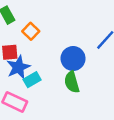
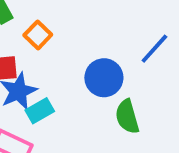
green semicircle: (72, 82) -> (127, 117), moved

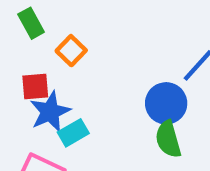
blue circle: (104, 78) -> (166, 103), moved

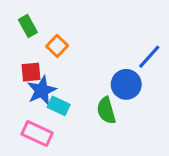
cyan rectangle: (73, 133) -> (59, 106), turned 55
green semicircle: (168, 139) -> (106, 110), moved

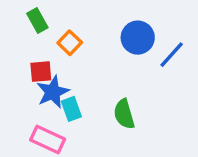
blue circle: (126, 84) -> (138, 38), moved
cyan rectangle: (59, 106) -> (71, 109), turned 45

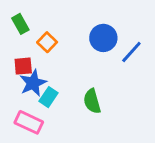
cyan rectangle: (71, 109) -> (48, 97), turned 54

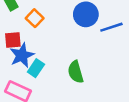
blue line: (131, 52) -> (111, 27), turned 30

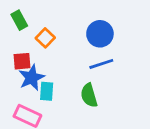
blue line: (111, 27) -> (101, 64), moved
cyan rectangle: (36, 68) -> (47, 91), turned -30

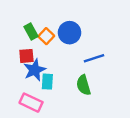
green rectangle: (19, 20) -> (31, 31), moved
blue circle: (100, 34) -> (70, 33), moved

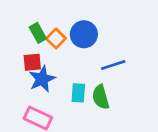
cyan rectangle: (47, 82) -> (78, 93), moved

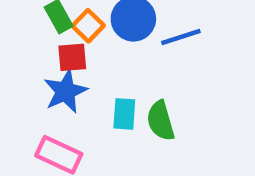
red square: (32, 62) -> (72, 57), moved
blue line: (113, 65) -> (181, 37), moved

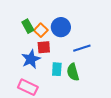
blue line: (181, 37) -> (82, 48), moved
red square: (72, 57) -> (44, 47), moved

